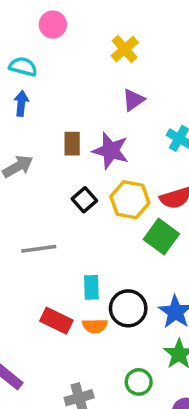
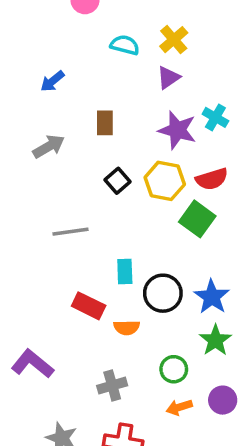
yellow cross: (125, 49) -> (174, 40), moved
cyan semicircle: (23, 67) -> (125, 45), moved
blue arrow: (21, 103) -> (52, 81), turned -135
purple star: (111, 151) -> (177, 130), moved
orange semicircle: (95, 326) -> (127, 328), moved

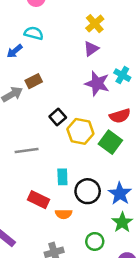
cyan semicircle: (125, 45) -> (34, 33), moved
brown rectangle: (105, 123) -> (34, 81), moved, turned 63
yellow hexagon: (165, 181) -> (80, 131), moved

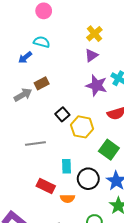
green square: (110, 142) -> (109, 150), moved

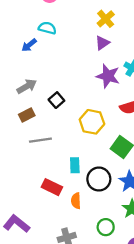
brown rectangle: (42, 83) -> (27, 115), moved
black square: (62, 114) -> (56, 100), moved
orange semicircle: (68, 198) -> (76, 201), turned 88

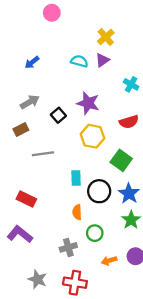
cyan semicircle: (47, 28) -> (79, 61), moved
purple star: (108, 76) -> (88, 103), moved
brown rectangle: (27, 115) -> (21, 130), moved
red rectangle: (52, 187) -> (26, 199), moved
green circle: (106, 227) -> (95, 233), moved

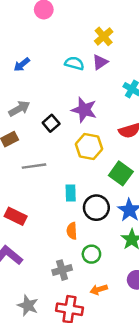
orange arrow: (109, 261) -> (99, 290), moved

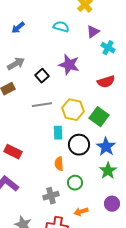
purple triangle: (100, 62) -> (93, 32), moved
yellow hexagon: (89, 147) -> (73, 110), moved
gray line: (34, 166) -> (42, 105), moved

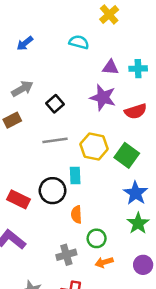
purple triangle: (93, 32) -> (110, 67), moved, turned 40
cyan cross: (108, 48) -> (138, 69), turned -32
purple star: (69, 65) -> (103, 97), moved
black circle: (79, 145) -> (53, 191), moved
orange arrow: (81, 212) -> (104, 262), moved

